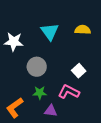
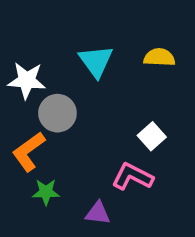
gray circle: (37, 67) -> (57, 113), moved
green star: (40, 93) -> (46, 192), moved
orange L-shape: (15, 108) -> (29, 152), moved

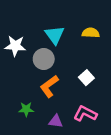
gray circle: (57, 113) -> (44, 59), moved
orange L-shape: (29, 152) -> (49, 86), moved
pink L-shape: (132, 177) -> (85, 114), moved

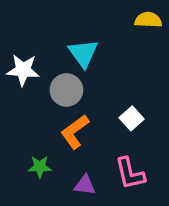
yellow semicircle: (91, 33) -> (148, 20), moved
pink L-shape: (85, 114) -> (130, 173), turned -130

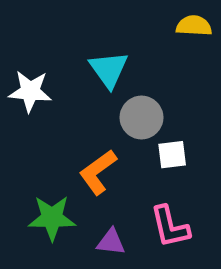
gray circle: (66, 90) -> (141, 117), moved
white square: (132, 118) -> (172, 155), turned 35
green star: (40, 167) -> (52, 218), size x1.5

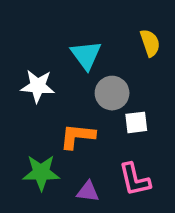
yellow semicircle: (194, 26) -> (150, 43), moved, turned 68
white star: (30, 91) -> (38, 86), moved
orange L-shape: (98, 172) -> (77, 136), turned 42

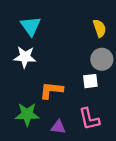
cyan triangle: (86, 55) -> (31, 26), moved
gray circle: (112, 93) -> (102, 59), moved

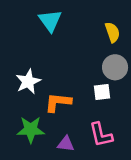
cyan triangle: (31, 26) -> (50, 21), moved
white star: (25, 57) -> (28, 82), moved, turned -30

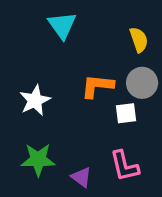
orange L-shape: (58, 102) -> (97, 86), moved
purple triangle: (66, 144) -> (81, 177), turned 30

